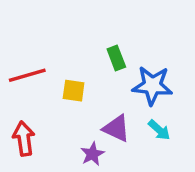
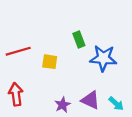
purple triangle: (116, 128) -> (90, 100), moved
cyan arrow: (159, 130) -> (116, 104), moved

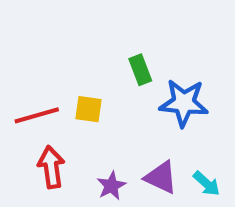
red line: (18, 51) -> (37, 115), moved
red arrow: (16, 94) -> (51, 167), moved

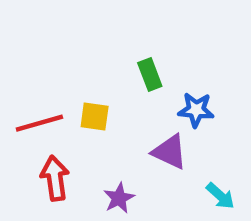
blue star: (184, 103) -> (196, 110), size x0.7
purple triangle: (161, 177) -> (170, 152), moved

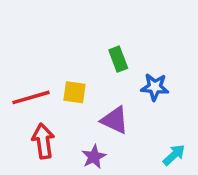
purple triangle: (170, 152) -> (115, 120), moved
cyan arrow: (220, 196) -> (174, 155), turned -85

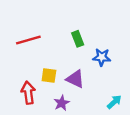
yellow square: (75, 92) -> (49, 75), moved
red line: (31, 97) -> (28, 40), moved

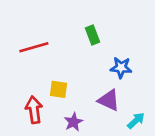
green rectangle: (78, 39) -> (92, 35), moved
purple triangle: (75, 79) -> (109, 100), moved

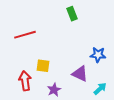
green rectangle: (92, 35) -> (72, 14), moved
blue star: (121, 68) -> (98, 55), moved

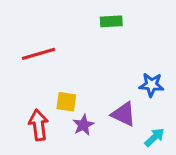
green rectangle: (72, 14) -> (111, 21), turned -72
purple star: (54, 90) -> (83, 125), moved

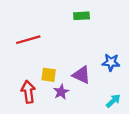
purple triangle: (124, 114) -> (81, 75), moved

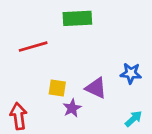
green rectangle: (81, 16) -> (77, 18), moved, size x1.5
red arrow: (28, 92) -> (18, 116), moved

